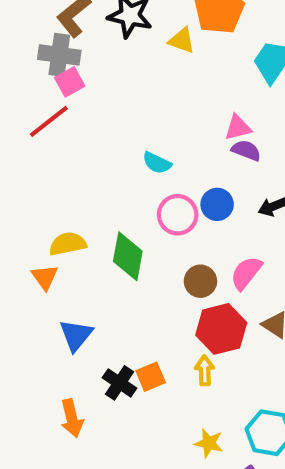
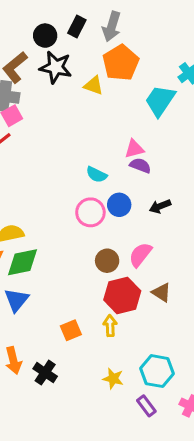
cyan semicircle: (157, 163) -> (97, 175), moved
green diamond: (128, 256) -> (22, 262), moved, turned 68
black cross: (119, 383) -> (45, 373), moved

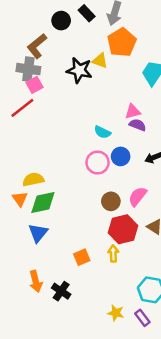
black rectangle: (77, 26) -> (87, 13), turned -70
black star: (56, 67) -> (79, 70), moved
yellow star: (113, 379) -> (116, 313), moved

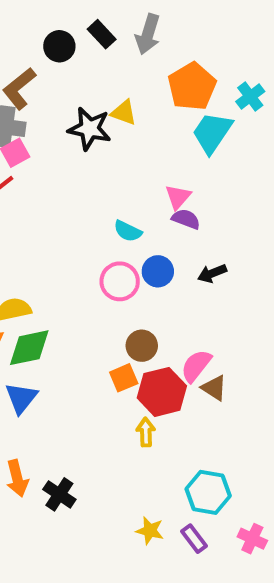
orange pentagon: (122, 42) -> (192, 86), moved
pink triangle: (133, 112) -> (178, 197), turned -35
pink semicircle: (138, 196) -> (196, 366), moved
orange square: (82, 257) -> (124, 378), moved

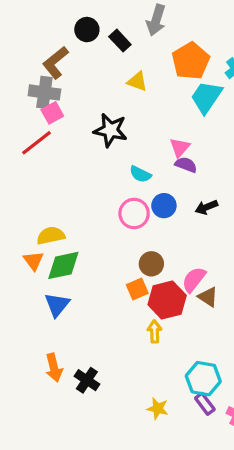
black rectangle: (102, 34) -> (120, 41), moved
black star: (90, 129) -> (110, 130), moved
purple rectangle: (194, 539) -> (205, 404), moved

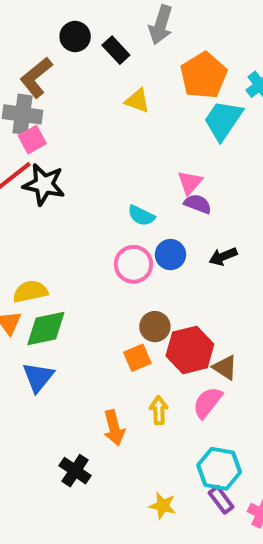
black star: (110, 130) -> (44, 184), moved
pink semicircle: (194, 280) -> (207, 402), moved
red hexagon: (167, 300) -> (190, 350), moved
orange arrow: (54, 368) -> (114, 428), moved

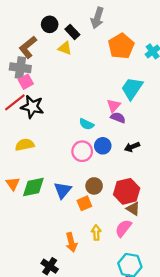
yellow triangle: (137, 101) -> (65, 48), moved
cyan trapezoid: (223, 120) -> (132, 88), moved
yellow semicircle: (30, 292) -> (25, 145), moved
red hexagon: (190, 350) -> (127, 191), moved
blue triangle: (38, 377) -> (63, 190), moved

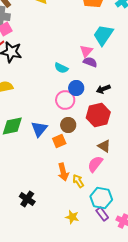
pink circle: (82, 151) -> (65, 100), moved
red hexagon: (127, 191) -> (98, 115), moved
yellow arrow: (96, 233) -> (78, 181), moved, turned -32
orange arrow: (71, 242) -> (63, 172), moved

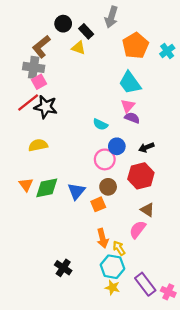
cyan trapezoid: (103, 35) -> (130, 83), moved, turned -70
cyan hexagon: (101, 198) -> (112, 267), moved
purple rectangle: (102, 214) -> (145, 284), size x1.5

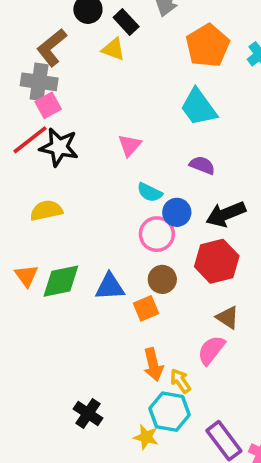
pink triangle: (128, 106) -> (130, 145), moved
cyan semicircle: (100, 124) -> (150, 192), moved
black arrow: (146, 147) -> (226, 214), size x1.5
blue triangle: (76, 191) -> (110, 287), turned 48
yellow star: (112, 288) -> (146, 437), moved

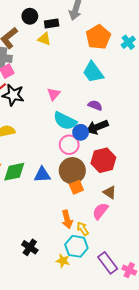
black rectangle: (126, 22) -> (52, 23), turned -56
cyan semicircle: (150, 192) -> (65, 121), size x1.6
black arrow: (226, 214) -> (97, 127), moved
brown circle: (162, 279) -> (72, 171), size x1.6
orange square: (146, 308) -> (76, 187), moved

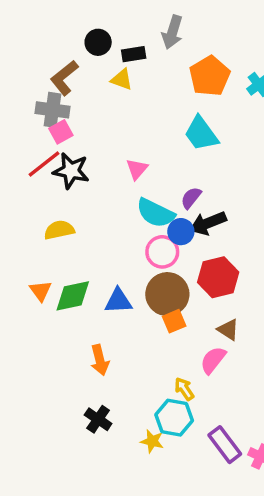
purple semicircle: (95, 105) -> (191, 198), moved, turned -72
orange arrow: (67, 219) -> (100, 360), moved

